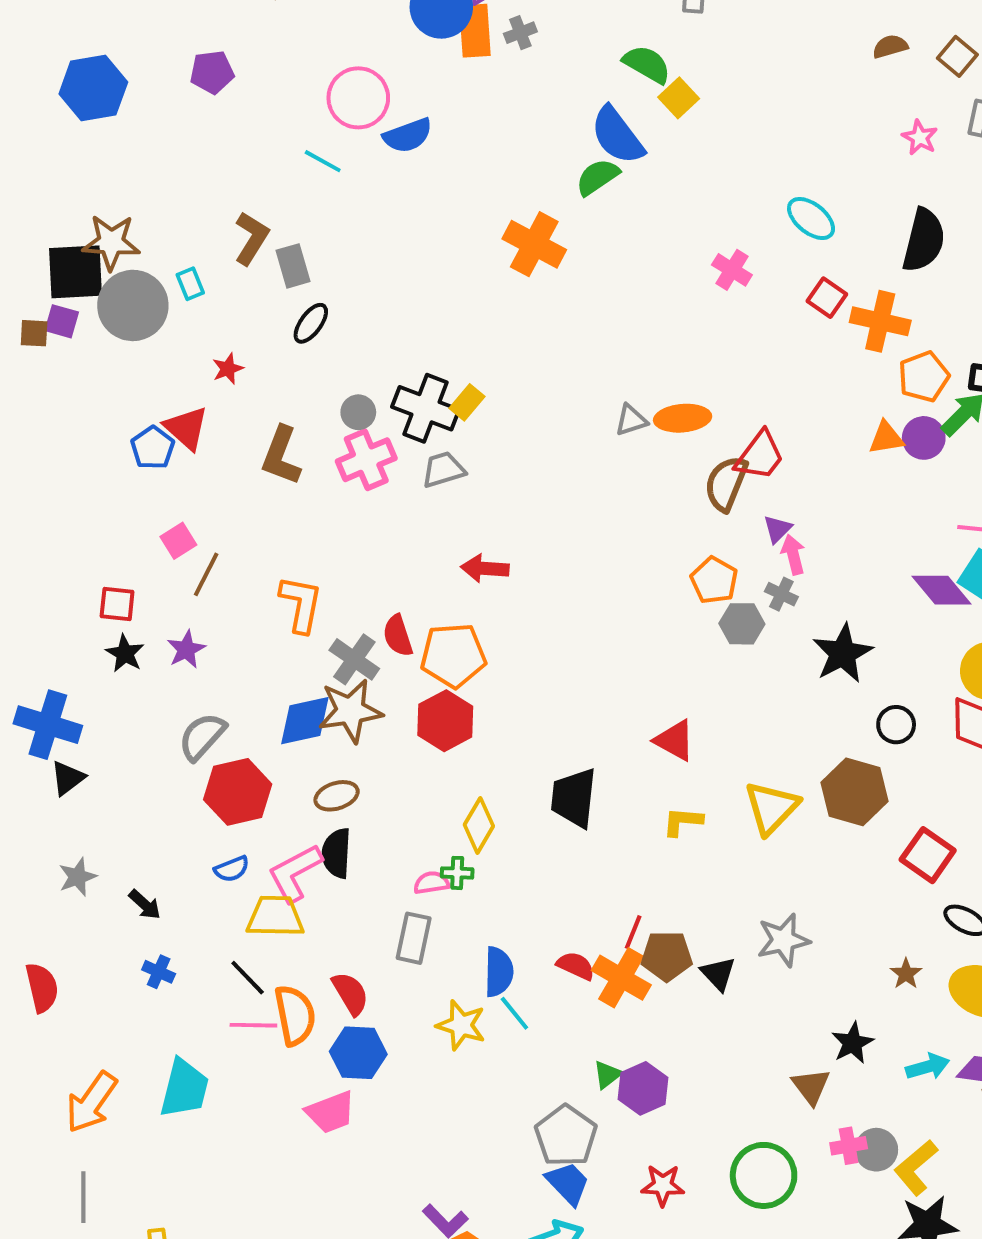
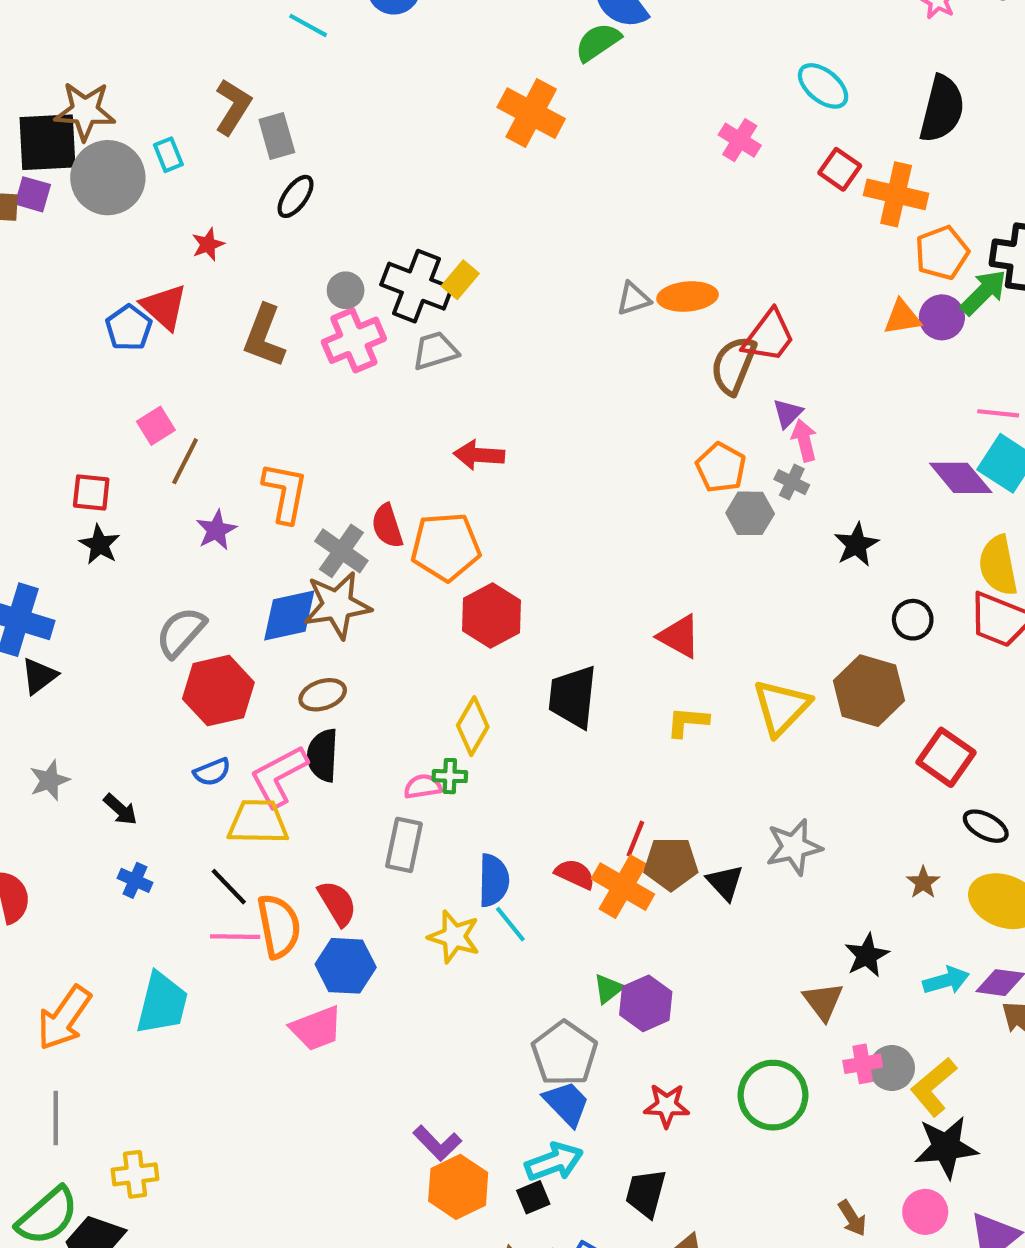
purple star: (186, 649) -> (216, 530), moved
black star: (843, 653) -> (856, 545), size x0.7
red hexagon: (445, 721) -> (492, 616), moved

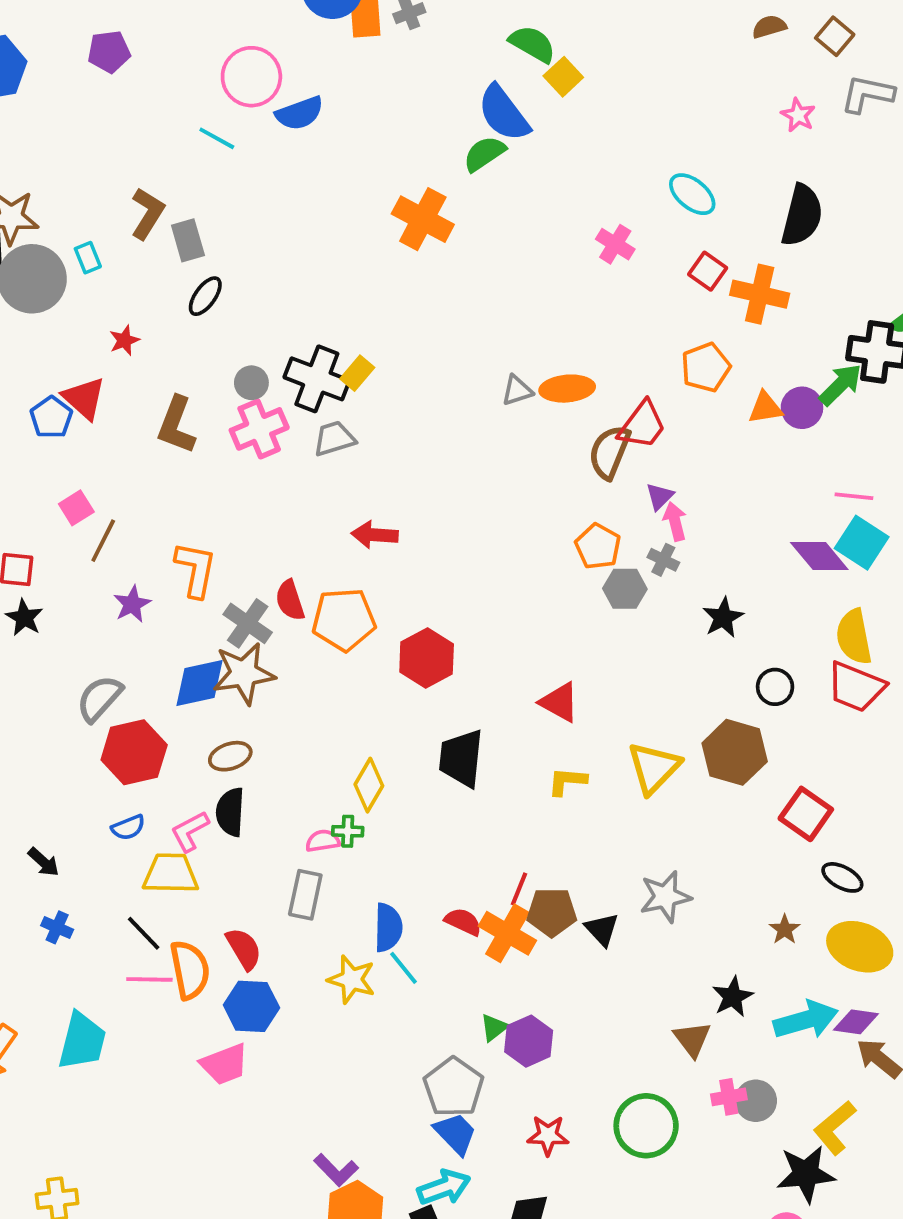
orange pentagon: (942, 253) -> (706, 367), moved
red hexagon: (492, 616) -> (427, 658), moved
pink L-shape: (279, 776) -> (190, 831), size x0.7
cyan arrow: (946, 980) -> (806, 1020), size x1.5
yellow L-shape: (934, 1087) -> (835, 1128), moved

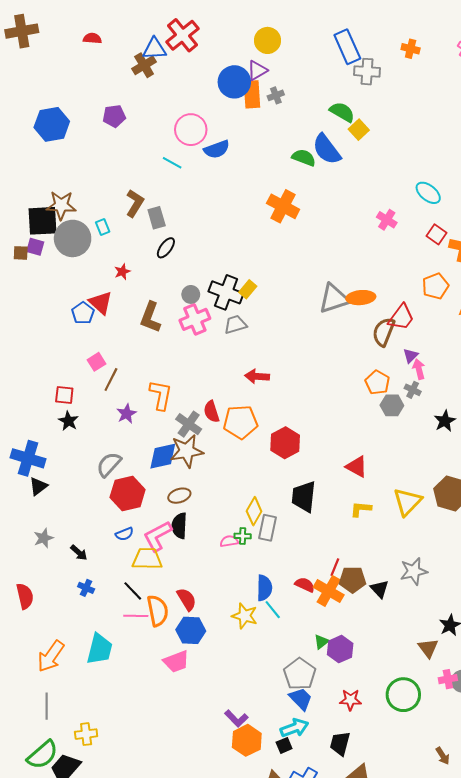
green semicircle: (484, 154) -> (304, 158), moved, turned 55
gray triangle: (517, 390) -> (334, 299), size x1.8
pink L-shape: (190, 831) -> (158, 536), size x1.4
gray rectangle: (305, 895) -> (267, 528), moved

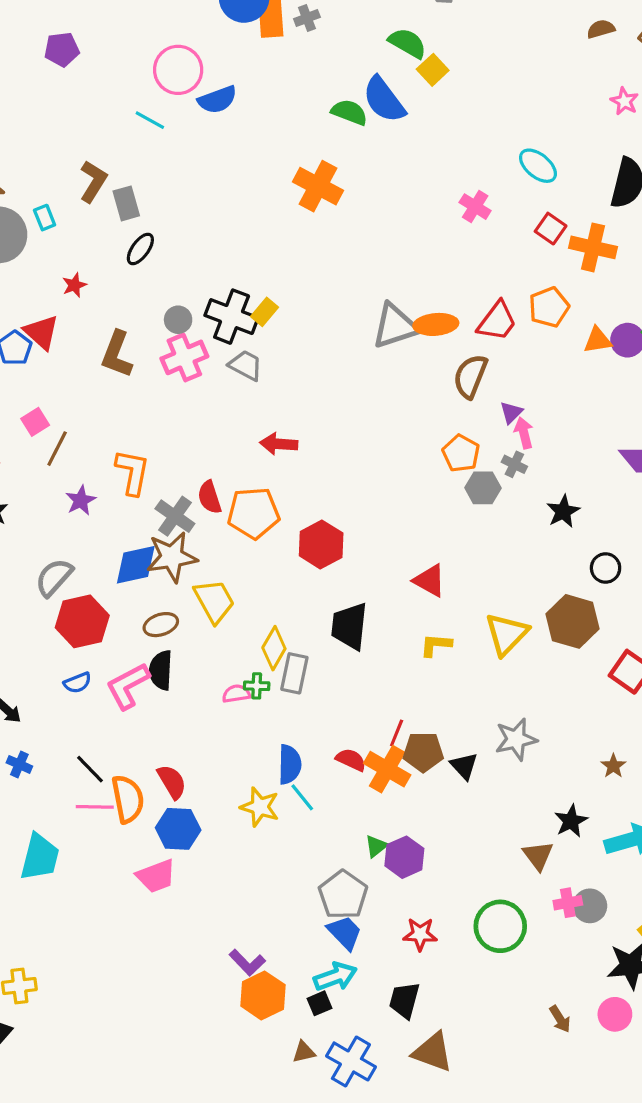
red trapezoid: (401, 317) -> (497, 321), moved
gray trapezoid: (235, 325) -> (246, 365), turned 45
yellow trapezoid: (147, 559) -> (214, 601), moved, turned 60

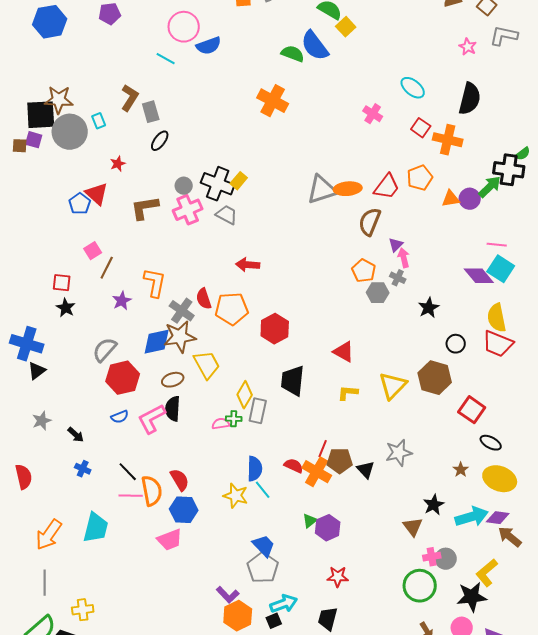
brown L-shape: (117, 354) -> (145, 208), turned 60
gray pentagon: (343, 895) -> (263, 568), moved
green circle: (500, 926) -> (420, 586), moved
blue trapezoid: (345, 933) -> (264, 546), moved

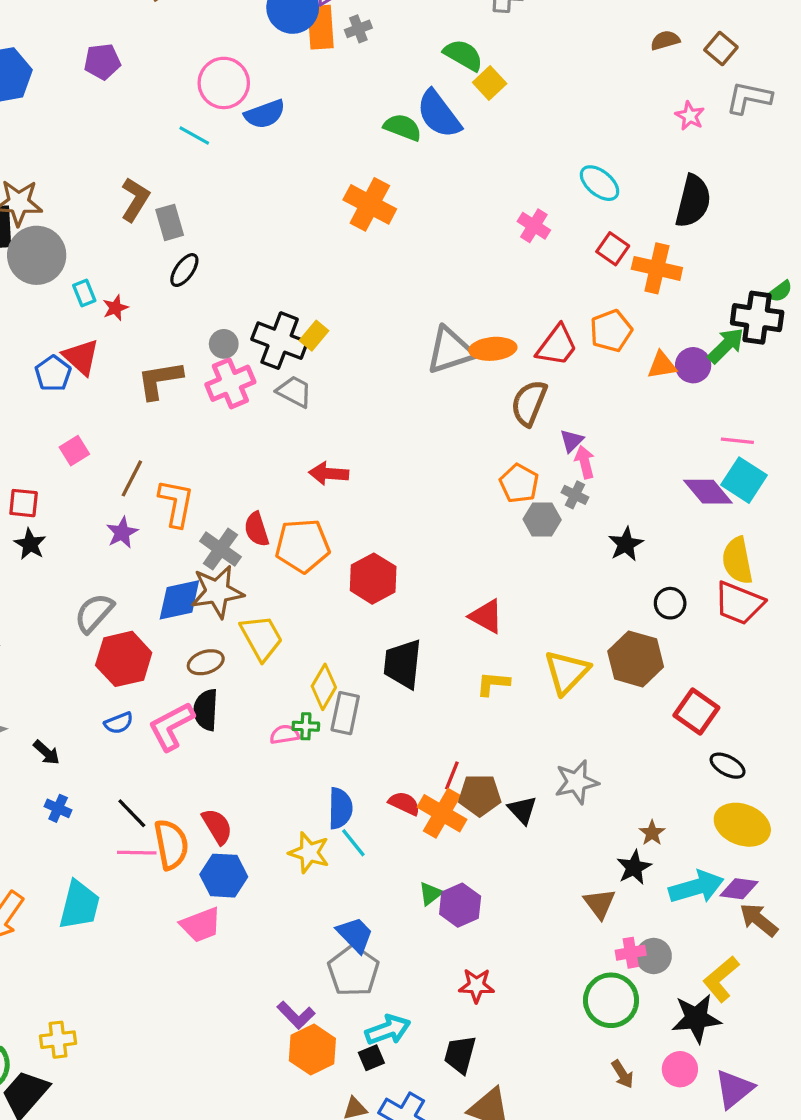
cyan rectangle: (99, 121) -> (84, 293), moved
brown line: (107, 268) -> (132, 478), moved
brown star: (461, 470) -> (652, 833), moved

